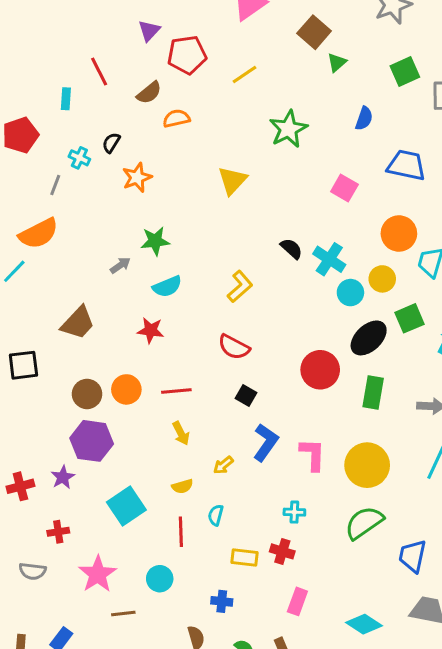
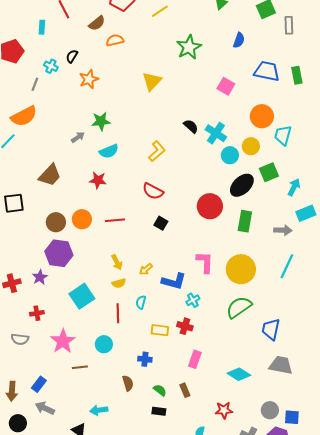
yellow arrow: (181, 433) -> (117, 262), moved
blue L-shape: (266, 442) -> (174, 281), moved, turned 70
cyan cross: (294, 512) -> (193, 300), turned -32

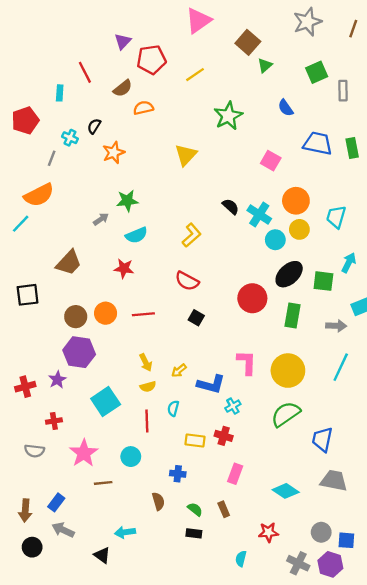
blue semicircle: (239, 40) -> (286, 108), turned 126
orange circle: (262, 116) -> (296, 201), moved
green square: (269, 172) -> (323, 281), moved, turned 30
cyan arrow: (294, 187) -> (349, 263), moved

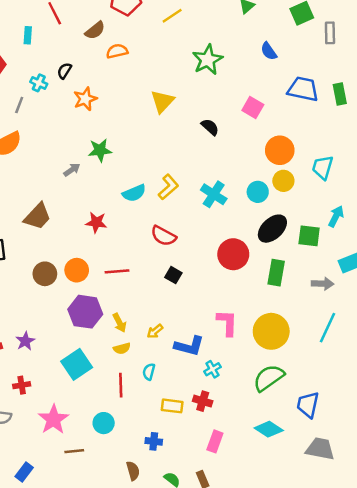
black semicircle: (231, 206) -> (210, 127), moved
cyan cross: (259, 215) -> (214, 194), moved
cyan semicircle: (137, 235) -> (134, 193), moved
purple hexagon: (79, 352) -> (85, 312), moved
cyan diamond: (286, 491) -> (269, 429), moved

